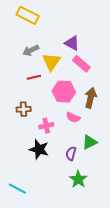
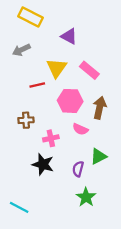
purple triangle: (72, 43) -> (69, 36), moved
gray arrow: (31, 50) -> (21, 50), moved

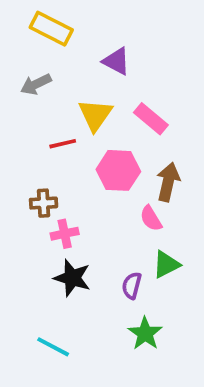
pink semicircle: (80, 129) -> (151, 218), moved, turned 35
pink cross: (51, 138) -> (65, 234), moved
cyan line: (19, 207) -> (53, 347), moved

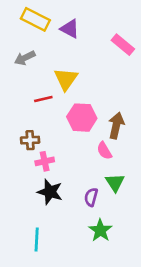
purple triangle: (116, 61) -> (70, 29), moved
pink rectangle: (151, 119) -> (123, 45), moved
green triangle: (166, 264) -> (115, 183), turned -36
cyan line: (53, 347) -> (37, 240), turned 65

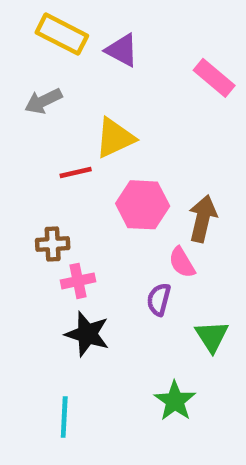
yellow triangle: (66, 79) -> (115, 138), turned 30
green triangle: (115, 183) -> (212, 336), moved
purple semicircle: (91, 197) -> (159, 299), moved

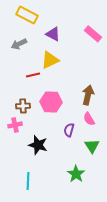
purple triangle: (122, 50) -> (53, 34), moved
pink hexagon: (143, 205) -> (51, 102), moved
pink semicircle: (182, 262) -> (89, 119), moved
pink cross: (78, 281) -> (15, 125), moved

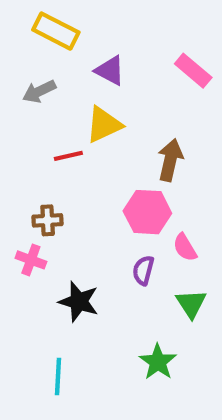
brown arrow: (88, 95) -> (170, 160), moved
pink hexagon: (51, 102) -> (147, 212), moved
pink cross: (15, 125) -> (31, 260), turned 32

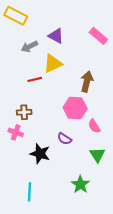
yellow rectangle: (56, 31) -> (16, 16), moved
gray arrow: (39, 91) -> (29, 47), moved
purple semicircle: (143, 270) -> (64, 139), moved, turned -72

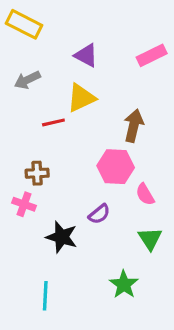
pink rectangle: (98, 36) -> (152, 55), turned -66
gray arrow: (29, 47) -> (27, 80), moved
purple semicircle: (64, 139) -> (99, 214), turned -72

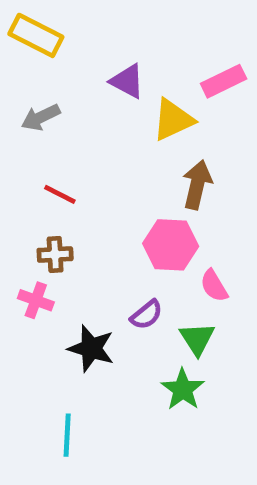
yellow triangle: (81, 98) -> (173, 120), moved
red line: (53, 122) -> (60, 194), moved, turned 40
green triangle: (150, 239) -> (197, 339), moved
green star: (124, 284) -> (183, 389), moved

